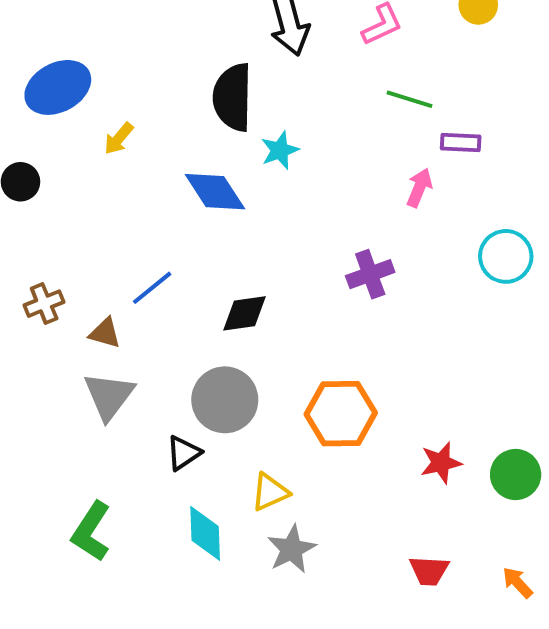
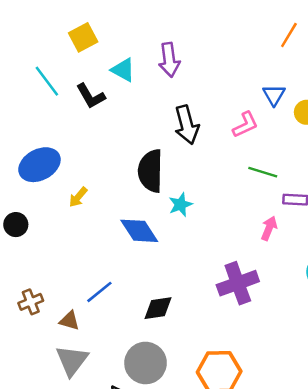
purple cross: (370, 274) -> (238, 283), size x1.4

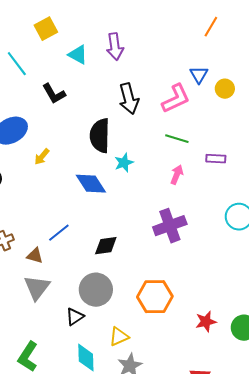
black L-shape: (91, 96) -> (54, 94), moved
pink L-shape: (245, 125) -> (176, 99), size x1.4
green line: (263, 172) -> (177, 139), moved
pink arrow: (269, 228) -> (177, 175), moved

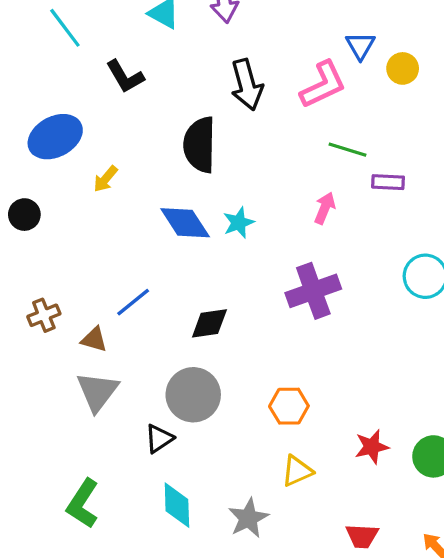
green line: (177, 139) -> (347, 150), moved
cyan star: (124, 163) -> (239, 223), moved
orange hexagon: (155, 297) -> (289, 406), size x0.7
yellow triangle: (119, 337) -> (297, 471), moved

